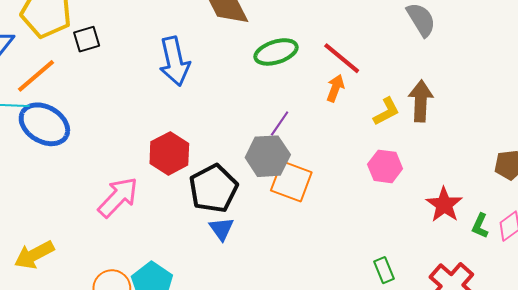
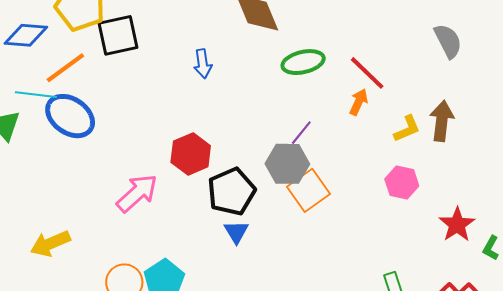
black square: (87, 39) -> (118, 35), size x1.6
blue arrow: (175, 61) -> (203, 64), size x0.6
orange square: (291, 181) -> (309, 190), turned 30

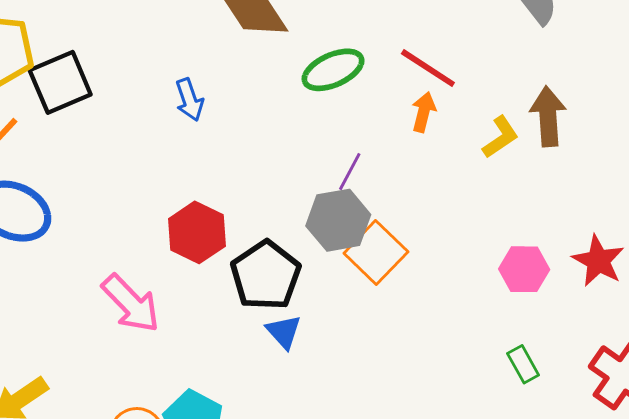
pink hexagon: (402, 183) -> (524, 269), moved
pink arrow: (137, 193) -> (131, 303), turned 99

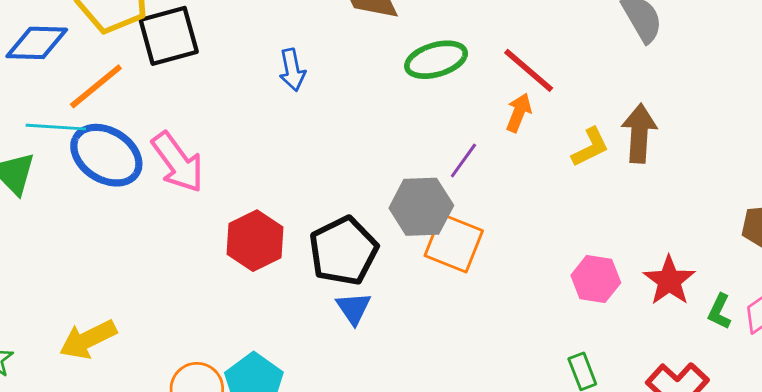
purple line: (350, 172) -> (463, 161), moved
red hexagon: (197, 232) -> (255, 241), moved
orange square: (376, 252) -> (454, 243), turned -30
pink arrow: (131, 303) -> (178, 162), moved

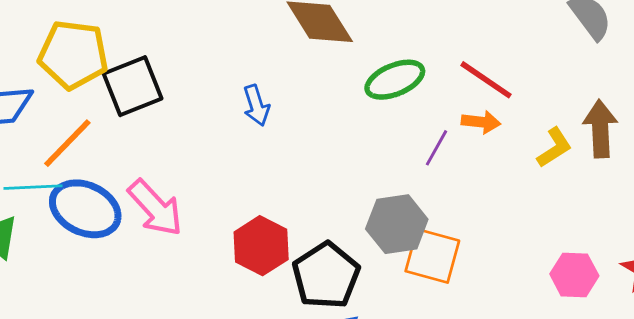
orange arrow: (519, 113) -> (481, 122), turned 81
purple line: (463, 161) -> (436, 148), moved
red hexagon: (255, 241) -> (261, 246), moved

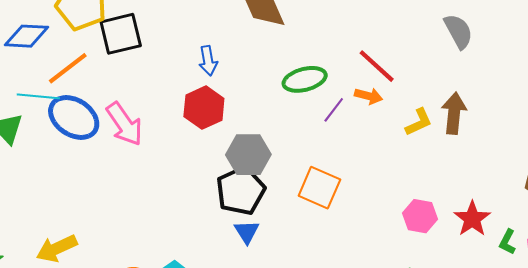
green ellipse: (395, 80) -> (305, 79), moved
gray hexagon: (397, 224) -> (248, 155), moved
red hexagon: (261, 246) -> (204, 108), moved

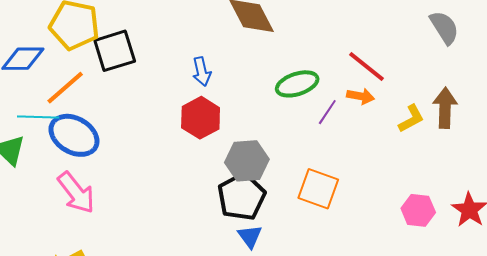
pink arrow: (124, 124) -> (76, 193), moved

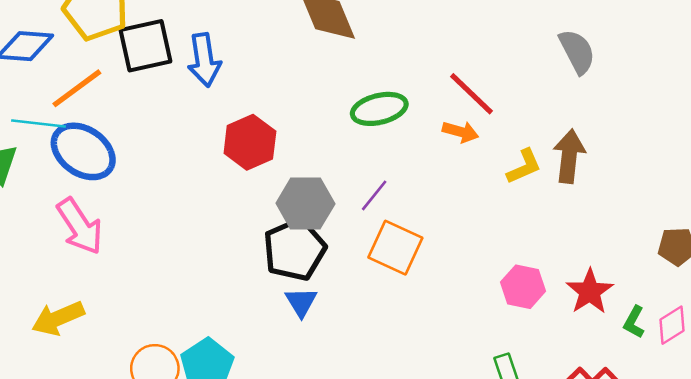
blue arrow: (202, 72) -> (204, 60), moved, size x1.4
purple line: (327, 112) -> (374, 195), moved

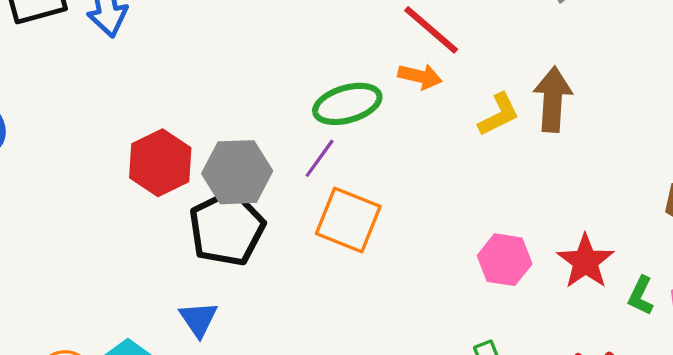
green ellipse: (379, 109) -> (347, 104), moved
red hexagon: (250, 142) -> (160, 163), moved
blue triangle: (301, 302) -> (198, 319), moved

